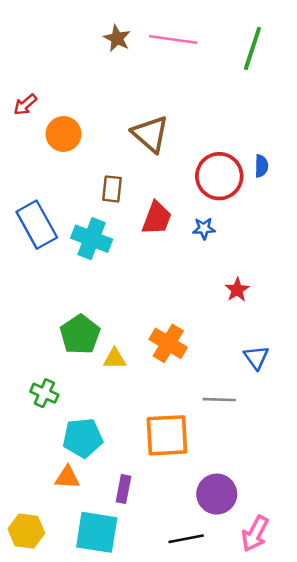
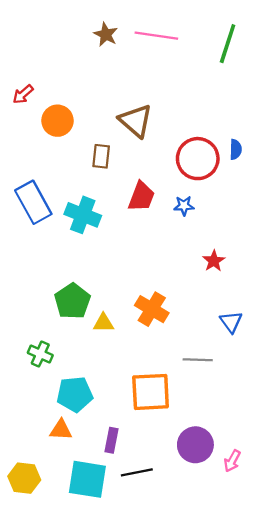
brown rectangle: (112, 189) -> (101, 156), moved
pink arrow: (255, 534) -> (232, 461), moved, size x0.7
black line: (186, 539) -> (137, 472), moved

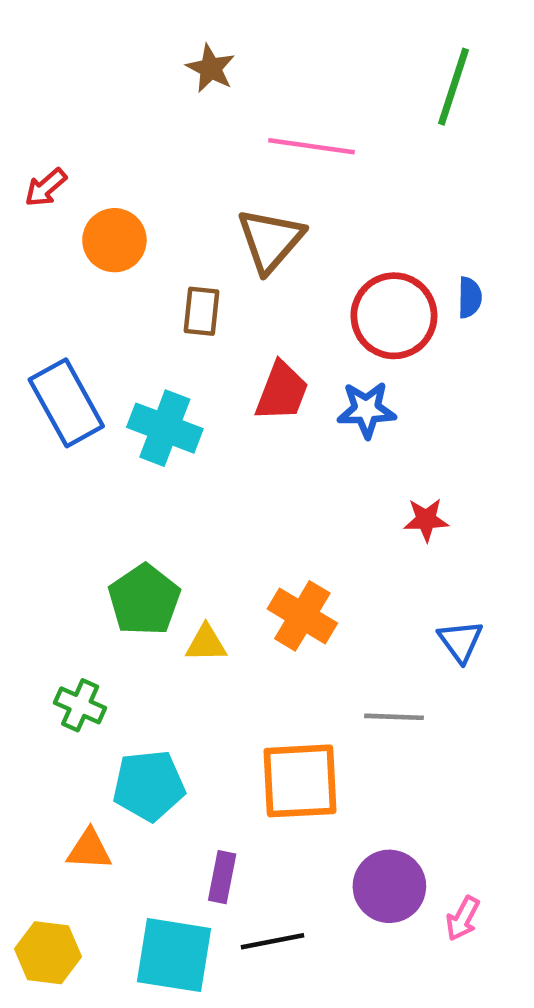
pink line: (156, 36) -> (311, 146), moved
brown triangle: (136, 121) -> (270, 240), turned 30
blue star: (184, 206) -> (366, 410), size x1.4
red star: (214, 261) -> (426, 520), turned 30
orange triangle: (61, 430) -> (89, 850), moved

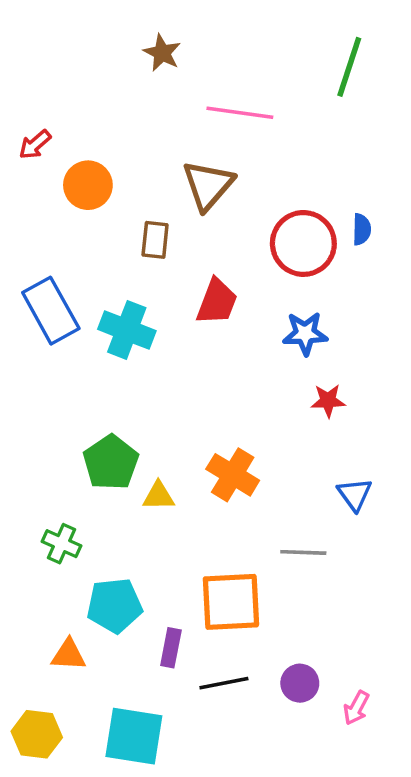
blue star: (366, 410) -> (305, 334), moved
purple rectangle: (222, 877) -> (171, 648), moved
purple circle: (389, 886) -> (300, 683), size x0.7
black line: (273, 941) -> (224, 683), moved

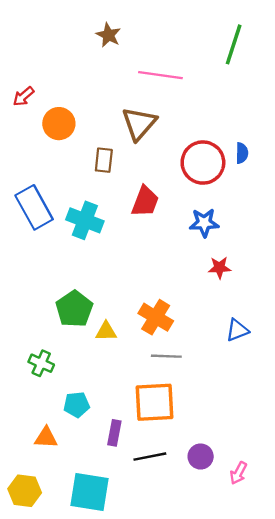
blue triangle: (355, 494) -> (237, 330), turned 45
gray line: (303, 552) -> (166, 356), moved
cyan pentagon: (114, 605) -> (77, 405), size x0.7

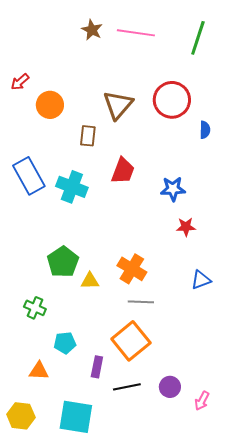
pink line: (160, 75) -> (136, 33), moved
red circle: (203, 163) -> (172, 100), moved
orange square: (155, 402) -> (131, 341), turned -36

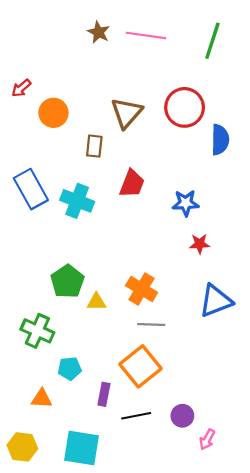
blue semicircle: (205, 130) -> (220, 140), size x1.6
blue triangle: (201, 280) -> (216, 301), size x1.6
green cross: (35, 308) -> (37, 331), size x1.4
pink arrow: (202, 401) -> (207, 439), moved

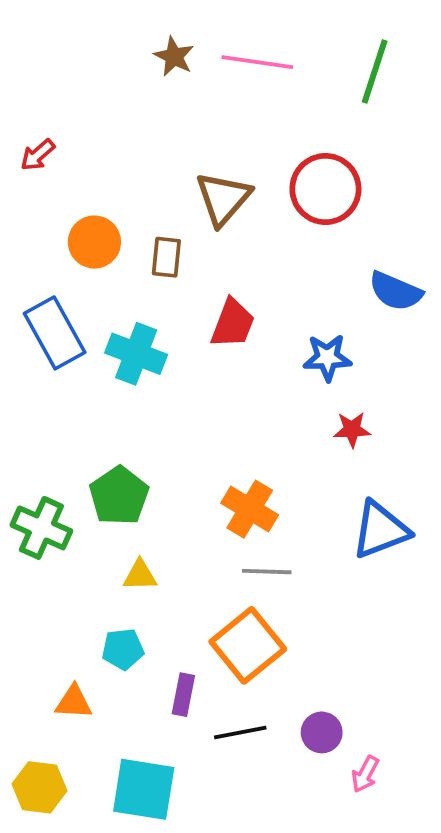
orange circle: (53, 113) -> (94, 242), moved
blue semicircle: (220, 140) -> (396, 291), moved, turned 112
yellow triangle: (96, 302) -> (140, 575), moved
green cross: (37, 331) -> (41, 528), moved

